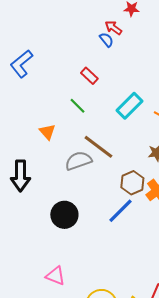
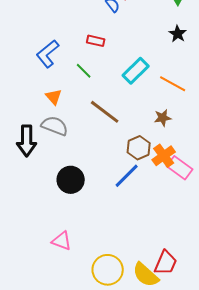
blue L-shape: (21, 64) -> (48, 54), moved
red rectangle: (89, 76) -> (96, 41), turned -30
gray semicircle: (78, 161) -> (55, 126), moved, turned 40

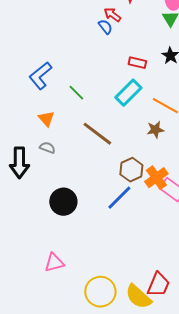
red rectangle: (96, 41) -> (137, 63), moved
brown star: (163, 118) -> (155, 130), moved
gray semicircle: (55, 126) -> (47, 148), size x0.6
pink triangle: (62, 241) -> (54, 263), turned -35

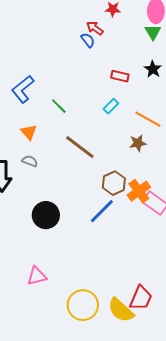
cyan rectangle: (128, 93) -> (111, 106), size x0.6

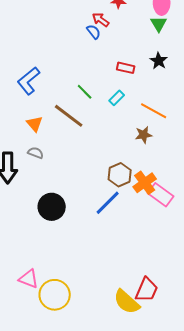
green line: (59, 106) -> (85, 92), moved
brown line: (80, 147) -> (69, 116), moved
pink triangle: (37, 276) -> (29, 279), moved, turned 35
yellow circle: (83, 305) -> (55, 295), moved

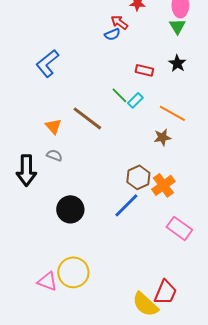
blue semicircle: (94, 32) -> (112, 34), turned 105
blue L-shape: (29, 81) -> (47, 63), moved
green line: (85, 92) -> (119, 95), moved
pink rectangle: (161, 195) -> (179, 228), moved
yellow circle: (55, 295) -> (73, 272), moved

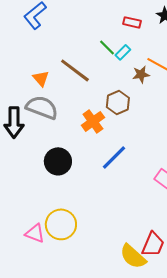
brown star: (162, 137) -> (141, 74), moved
gray semicircle: (54, 155) -> (42, 107), size x2.0
brown hexagon: (138, 177) -> (118, 102), moved
orange cross: (163, 185) -> (93, 121), moved

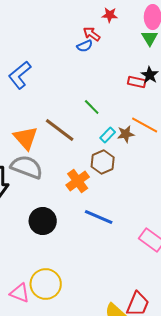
red rectangle: (132, 22) -> (137, 82), moved
cyan rectangle: (123, 52) -> (108, 135), moved
orange triangle: (41, 78) -> (26, 138), size x1.5
blue line: (114, 157) -> (99, 217), turned 68

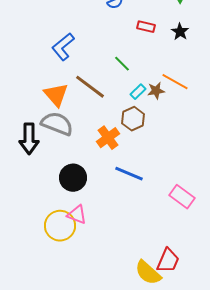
blue L-shape: (20, 75) -> (63, 47), moved
red rectangle: (137, 82) -> (146, 27), moved
yellow circle: (46, 284) -> (60, 226), moved
pink triangle: (20, 293) -> (77, 215), moved

